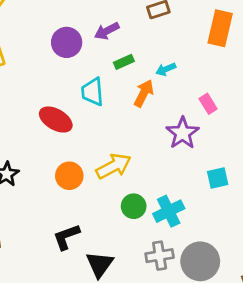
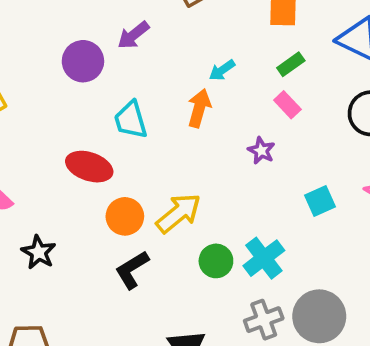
green rectangle: (124, 62) -> (291, 64), moved
purple star: (183, 133) -> (261, 151), size x0.6
orange circle: (69, 176) -> (125, 216), moved
black L-shape: (66, 237) -> (132, 270), moved

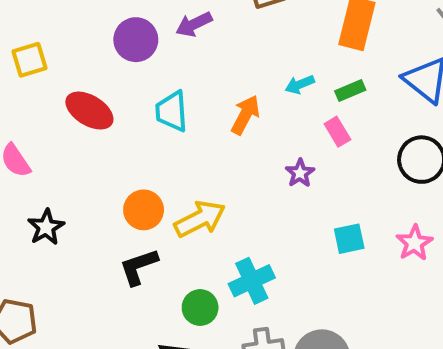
cyan arrow: (222, 70) -> (300, 84), moved
red ellipse: (89, 167) -> (89, 111), moved
cyan cross: (264, 258) -> (252, 281), moved
green circle: (216, 261) -> (200, 308), moved

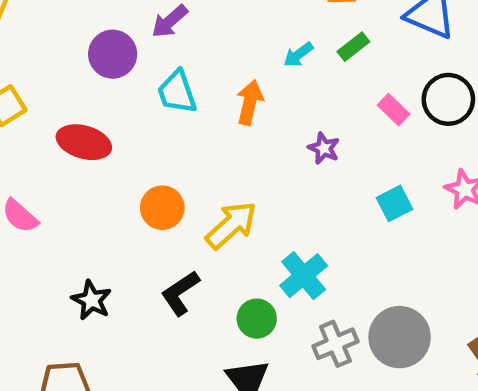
cyan trapezoid: (172, 111) -> (177, 92), moved
pink rectangle: (337, 132) -> (394, 110), moved
orange circle: (144, 210) -> (162, 208), moved
black star: (46, 227) -> (92, 300), moved

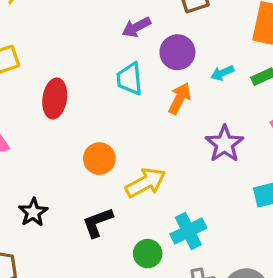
purple circle: (113, 54) -> (177, 52), moved
red ellipse: (84, 142) -> (55, 98), turned 69
purple star: (324, 148) -> (224, 144), size x1.6

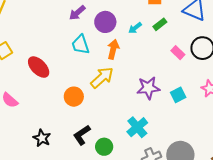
red ellipse: (55, 98) -> (39, 67), turned -40
purple star: (224, 144) -> (148, 88), moved, turned -30
yellow arrow: (145, 183) -> (102, 78), moved
green circle: (148, 254) -> (104, 147), moved

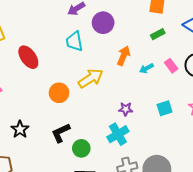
cyan arrow: (135, 28) -> (146, 68), moved
orange arrow: (113, 49) -> (124, 56), moved
purple star: (148, 88) -> (126, 109), moved, size x0.6

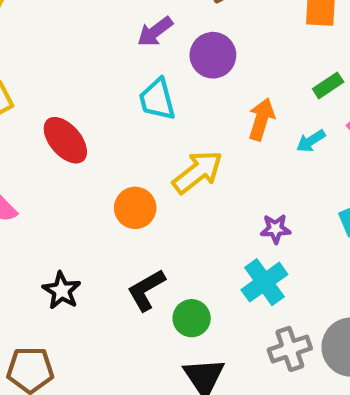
green rectangle: (158, 34) -> (328, 85), moved

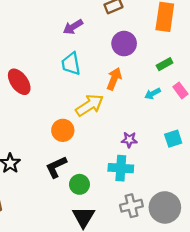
purple circle: (213, 55) -> (124, 44), moved
orange arrow: (261, 119) -> (114, 79), moved
orange circle: (135, 208) -> (63, 130), moved
cyan cross: (264, 282) -> (121, 168), turned 35

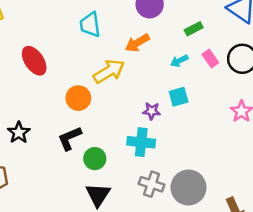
orange arrow: (114, 79) -> (137, 43), turned -145
red ellipse: (19, 82) -> (34, 61), moved
cyan square: (173, 139) -> (179, 97), moved
gray cross: (131, 206) -> (152, 184), turned 30

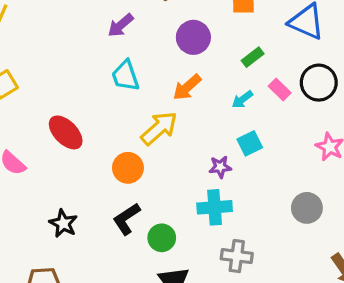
gray circle: (188, 187) -> (307, 208), moved, size x0.7

